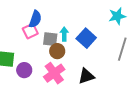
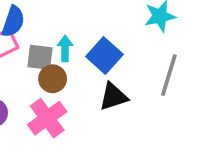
black triangle: (86, 76) -> (113, 97), moved

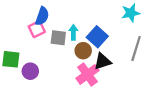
brown circle: (53, 79) -> (83, 51), moved
pink cross: (47, 118) -> (87, 74), moved

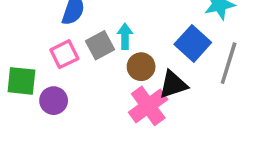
pink square: (37, 29) -> (64, 54), moved
blue square: (97, 37) -> (193, 43), moved
gray square: (58, 38) -> (100, 45), turned -35

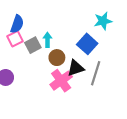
pink square: (64, 54) -> (15, 39), moved
gray line: (229, 63) -> (96, 73), moved

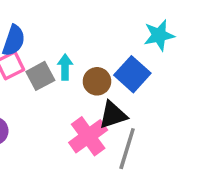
brown circle: (57, 58) -> (97, 81), moved
gray line: (96, 73) -> (127, 149), moved

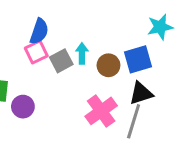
blue square: (132, 74) -> (138, 59), turned 32
black triangle: (113, 115) -> (141, 93), moved

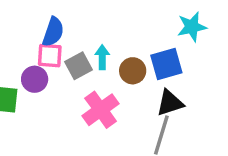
pink square: (36, 52) -> (50, 56), turned 30
purple circle: (23, 107) -> (35, 79), moved
pink cross: (101, 111) -> (101, 110), moved

